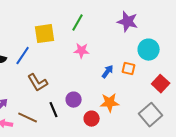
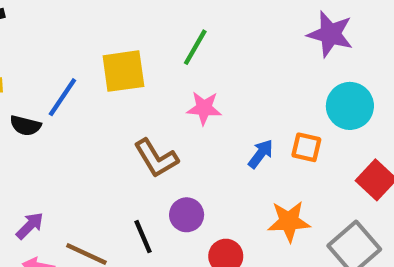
purple star: (128, 22) -> (330, 34), moved
blue line: (23, 56) -> (62, 97), moved
brown L-shape: (38, 83) -> (156, 158), moved
orange star: (110, 103) -> (289, 221), moved

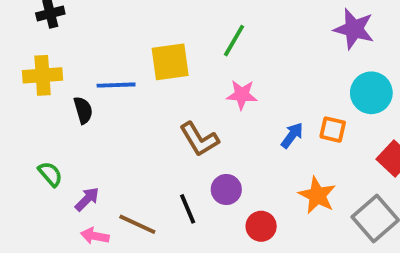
blue line: (62, 97) -> (116, 85), turned 54
black semicircle: (25, 126) -> (83, 110), turned -120
orange star: (289, 221) -> (317, 195), turned 30

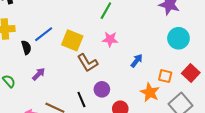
yellow square: (170, 62) -> (72, 40), moved, turned 30
blue line: (116, 85) -> (44, 34), turned -36
orange square: (333, 130) -> (165, 76), moved
purple arrow: (87, 199) -> (39, 74), moved

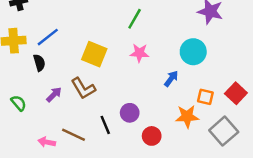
blue line: (44, 34) -> (48, 37), moved
cyan circle: (178, 38) -> (193, 52), moved
brown L-shape: (88, 63) -> (83, 88), moved
orange star: (150, 92) -> (187, 116), turned -30

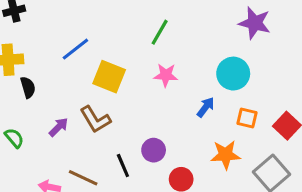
blue line: (48, 37) -> (75, 49), moved
black semicircle: (39, 63) -> (28, 87), moved
orange square: (205, 97) -> (247, 118), moved

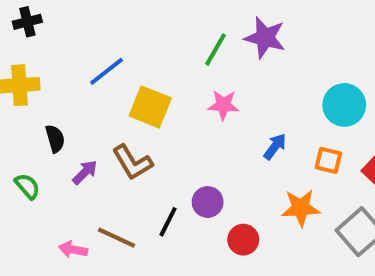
purple star: (255, 23) -> (265, 38), moved
cyan circle: (233, 74) -> (344, 105), moved
black semicircle: (28, 87) -> (55, 139), moved
black line: (123, 165) -> (168, 222), turned 50

